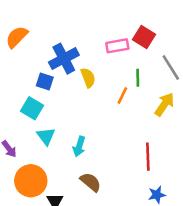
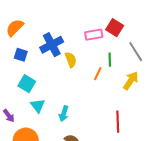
blue square: (45, 81) -> (21, 55), moved

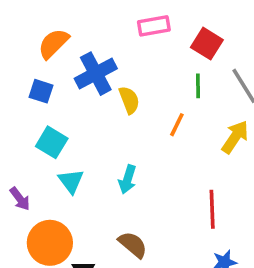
orange semicircle: (15, 28) -> (53, 44), moved
pink rectangle: (94, 35) -> (154, 26), moved
green line: (110, 60) -> (198, 86), moved
cyan arrow: (64, 114) -> (127, 179), moved

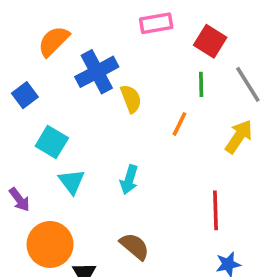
blue square: (41, 91) -> (25, 95), moved, turned 35

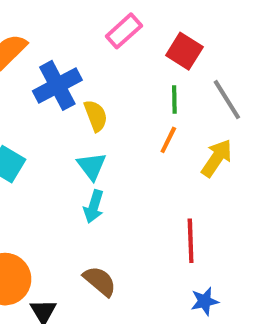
pink rectangle: (156, 23) -> (124, 31), turned -32
orange line: (180, 124) -> (168, 140), moved
cyan triangle: (72, 182) -> (92, 166), moved

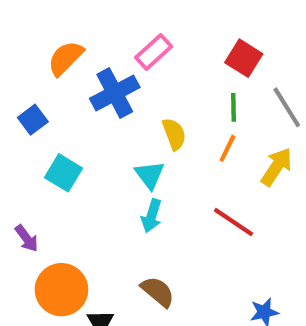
pink rectangle: (124, 31) -> (154, 52), moved
yellow semicircle: (96, 116) -> (174, 134), moved
red line: (191, 241) -> (234, 222), moved, turned -54

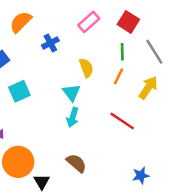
pink rectangle: (154, 52) -> (89, 22), moved
blue cross: (115, 93) -> (50, 43), size x0.6
cyan square: (64, 173) -> (19, 91), turned 35

